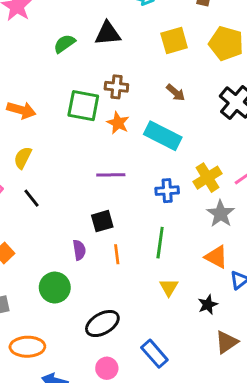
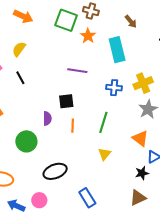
cyan rectangle: (163, 136) -> (117, 50), turned 40
black star: (208, 305) -> (142, 173), moved
pink circle: (107, 368) -> (39, 200), moved

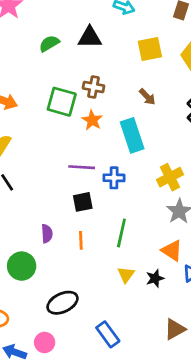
blue cross: (114, 88) -> (114, 178), moved
black square: (66, 101) -> (83, 202), moved
black star: (142, 173) -> (155, 278), moved

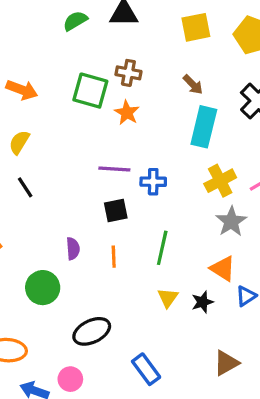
cyan rectangle: (132, 135) -> (204, 127), moved, turned 32

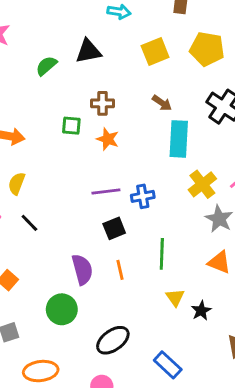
green square: (90, 91) -> (71, 126), size x0.6
purple semicircle: (73, 249) -> (82, 269), size x1.5
black star: (202, 302) -> (201, 311), moved

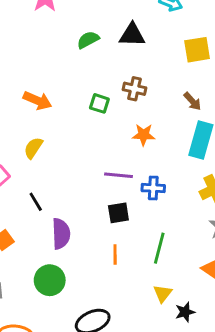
orange star: (108, 139) -> (144, 135), moved, turned -30
black line: (29, 223) -> (36, 202), moved
purple semicircle: (82, 269) -> (61, 234), moved

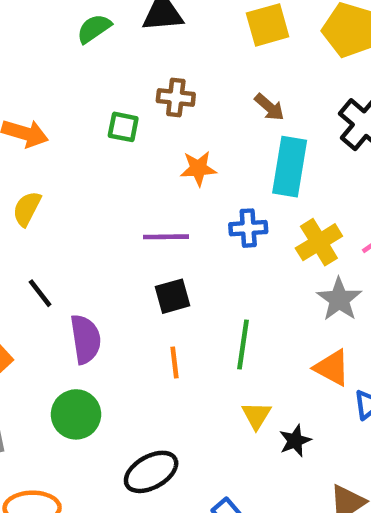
blue cross: (153, 188) -> (248, 228), moved

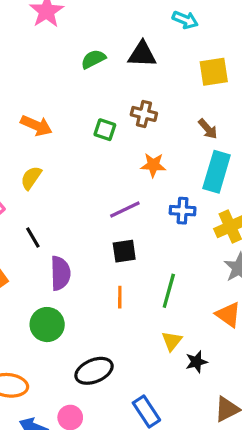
purple line: (166, 237) -> (125, 209), turned -32

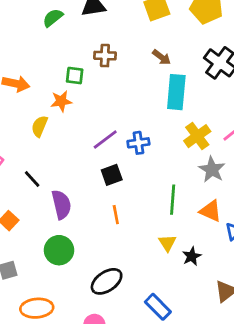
orange star: (153, 165) -> (61, 101), moved
yellow semicircle: (31, 178) -> (40, 126), moved
blue cross: (183, 211) -> (138, 143), moved
green line: (169, 291) -> (173, 200), moved

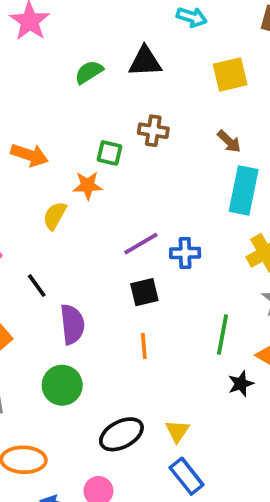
yellow triangle: (167, 243) -> (177, 431), moved
black star: (192, 256) -> (241, 384), moved

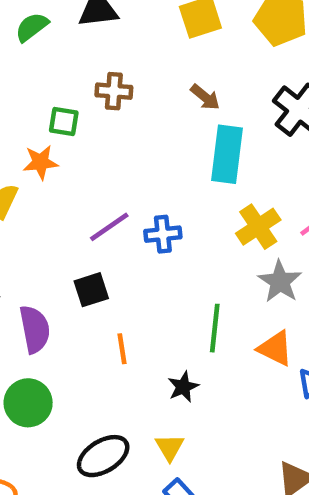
black square: (144, 292) -> (91, 290), moved
black star: (241, 384) -> (183, 387), moved

